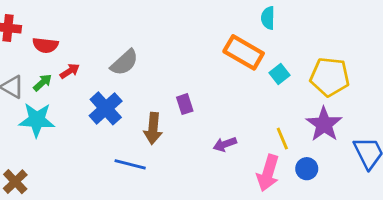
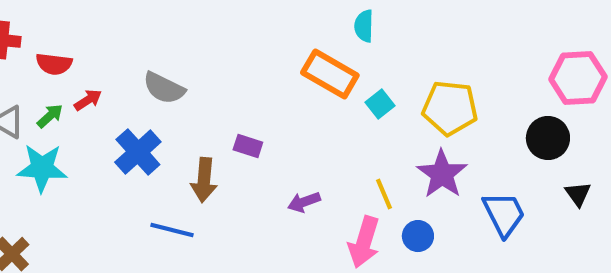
gray semicircle: (124, 62) -> (164, 88), turned 68
purple rectangle: (185, 104) -> (248, 146), turned -54

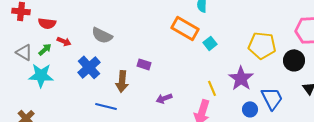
red arrow: (88, 100) -> (64, 41), turned 56
yellow pentagon: (450, 108) -> (262, 45), moved
purple arrow: (304, 202) -> (164, 98), moved
blue circle: (418, 236) -> (250, 109), moved

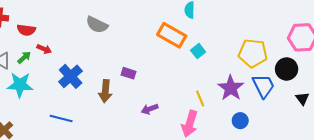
gray semicircle: (102, 35) -> (97, 25), moved
blue trapezoid: (272, 98) -> (263, 86), moved
blue line: (106, 106) -> (61, 119), moved

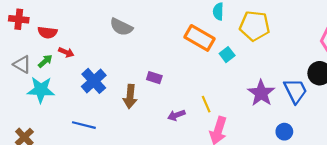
yellow pentagon: (253, 53) -> (255, 26), moved
yellow line: (200, 99) -> (206, 104), moved
blue circle: (240, 121) -> (284, 132), moved

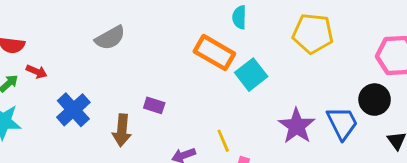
yellow pentagon: (255, 26) -> (313, 33), moved
gray semicircle: (121, 27) -> (110, 38), turned -55
cyan square: (227, 55) -> (251, 75), size x1.5

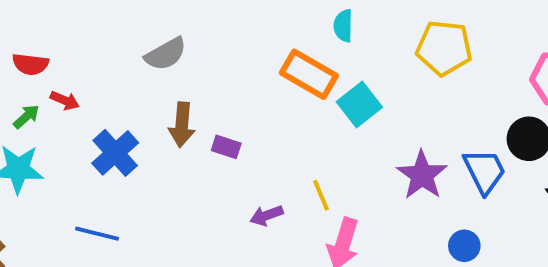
brown arrow: (122, 130) -> (182, 125), moved

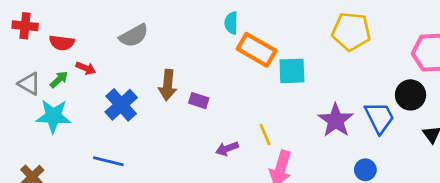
cyan semicircle: (343, 26) -> (231, 23), moved
gray semicircle: (166, 54) -> (134, 36), moved
cyan square: (359, 104) -> (292, 71), turned 36

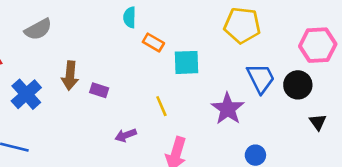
orange rectangle: (257, 50) -> (153, 43), size x0.6
blue trapezoid: (379, 118) -> (261, 78), moved
yellow line: (265, 134) -> (161, 106), moved

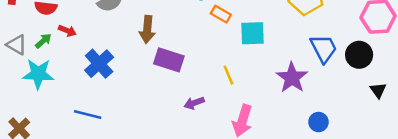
brown arrow: (70, 76) -> (147, 29), moved
purple rectangle: (99, 90) -> (169, 60), size x1.6

